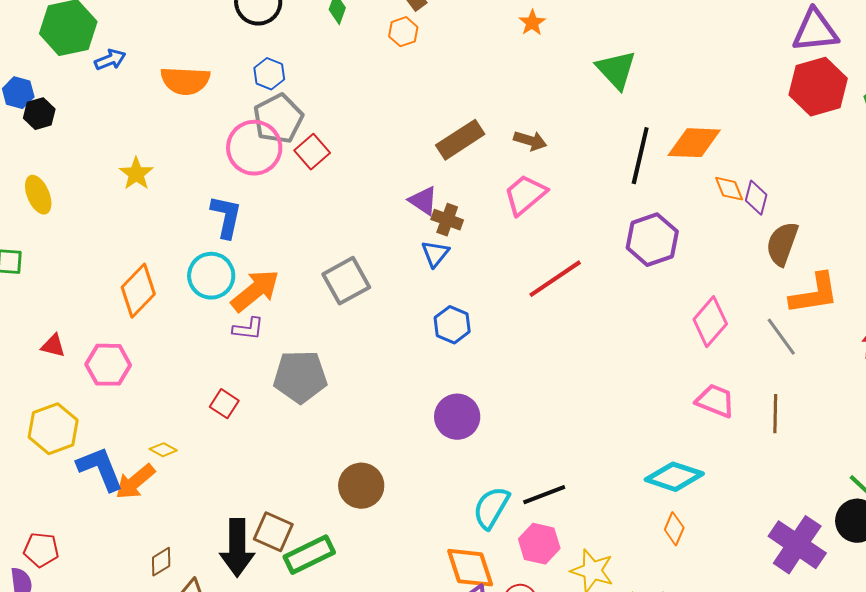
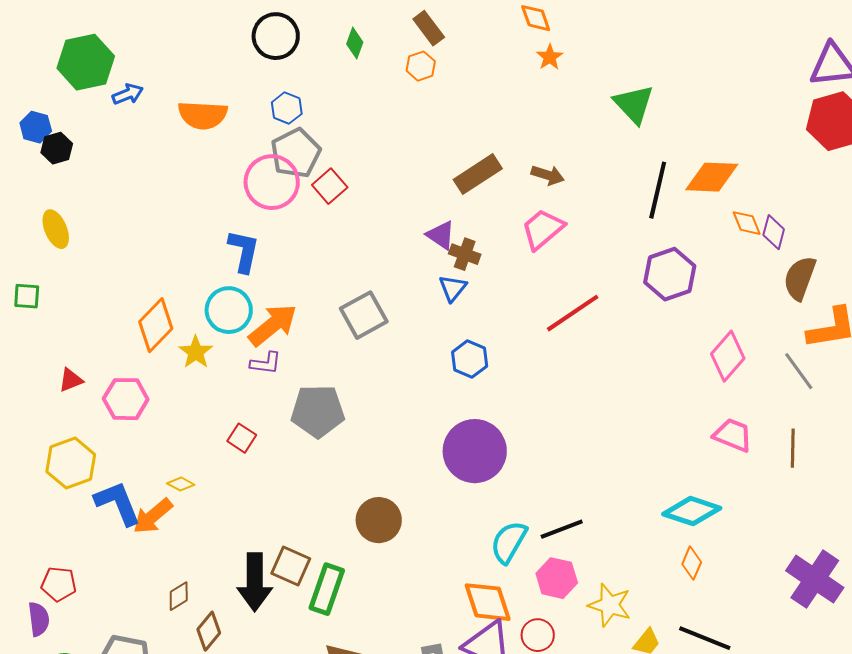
yellow star: (136, 174) -> (196, 352), moved
red triangle: (53, 346) -> (71, 380), turned -36
purple circle: (457, 417) -> (475, 451), size x1.4
green rectangle: (309, 555) -> (327, 589), turned -45

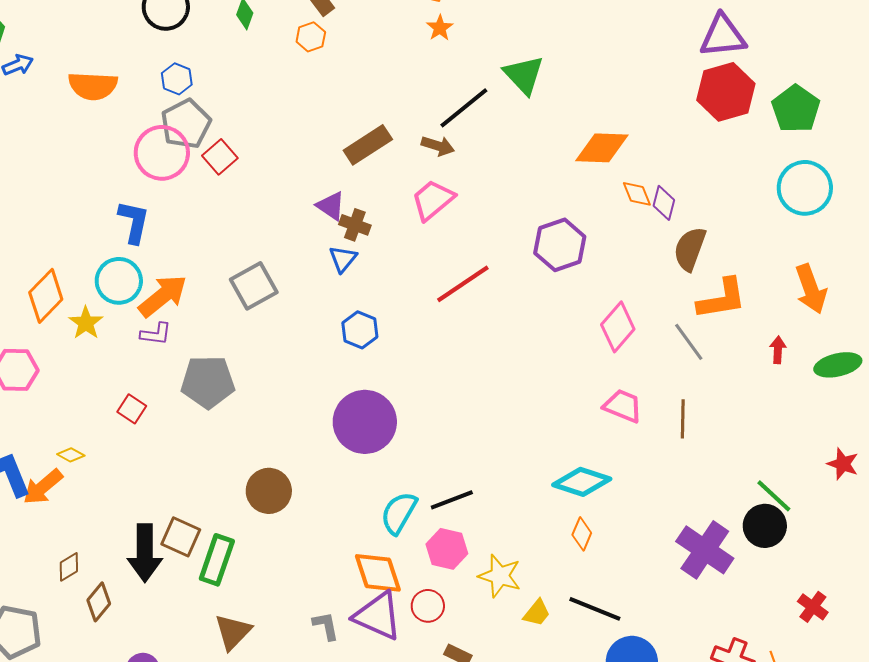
black line: (658, 190) -> (464, 108), moved, turned 38

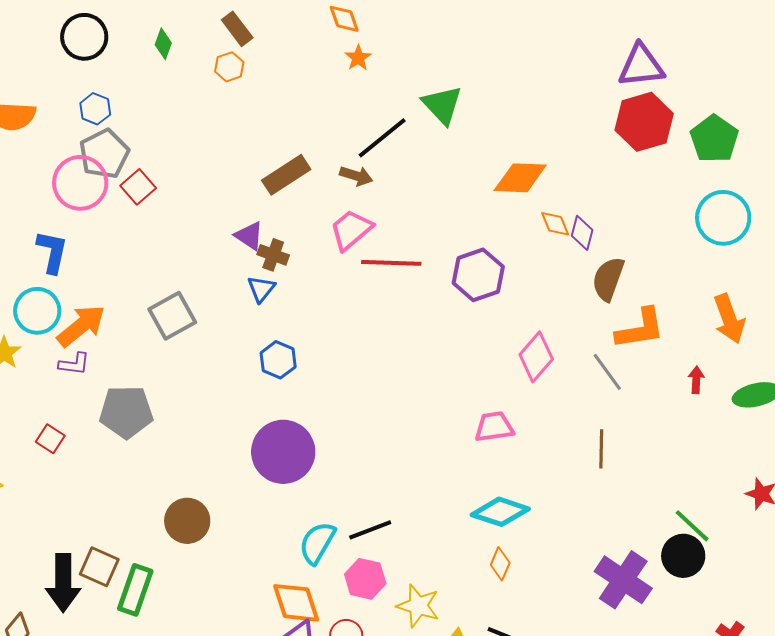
red line: (463, 284) -> (391, 263), moved, turned 36
pink trapezoid: (623, 406) -> (494, 427), moved, turned -30

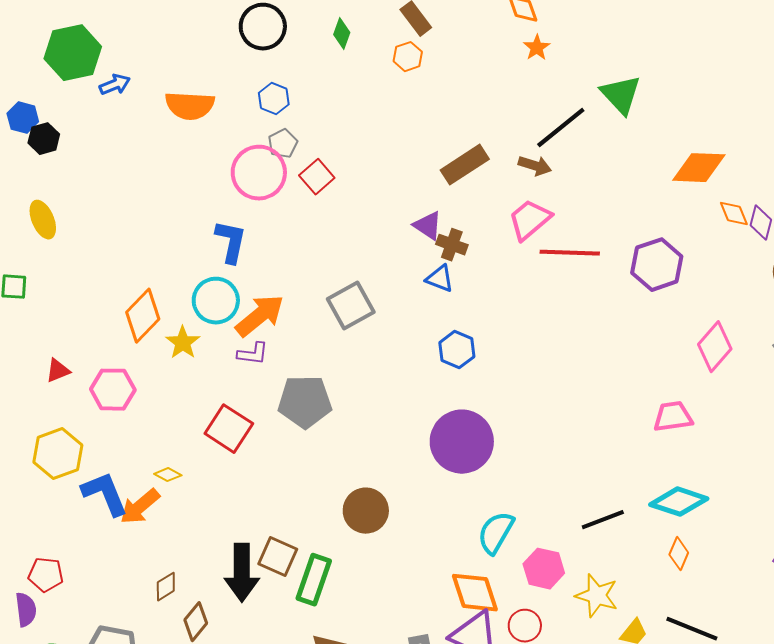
gray pentagon: (104, 154) -> (283, 144), size x0.6
blue triangle: (261, 289) -> (440, 279), turned -48
red square: (50, 439) -> (229, 429), size x1.6
black line: (370, 530) -> (603, 520), moved

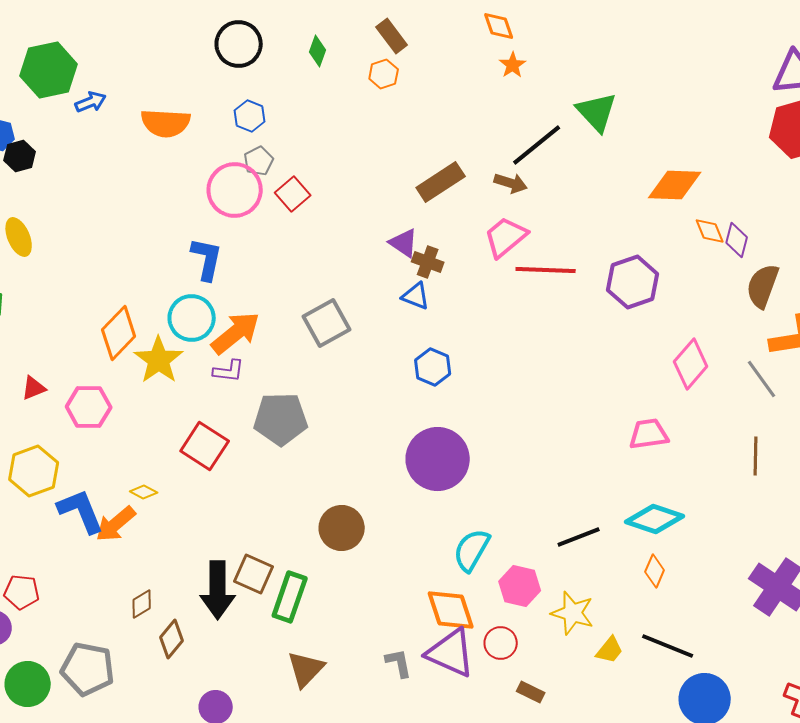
yellow star: (183, 343) -> (159, 360), size x1.4

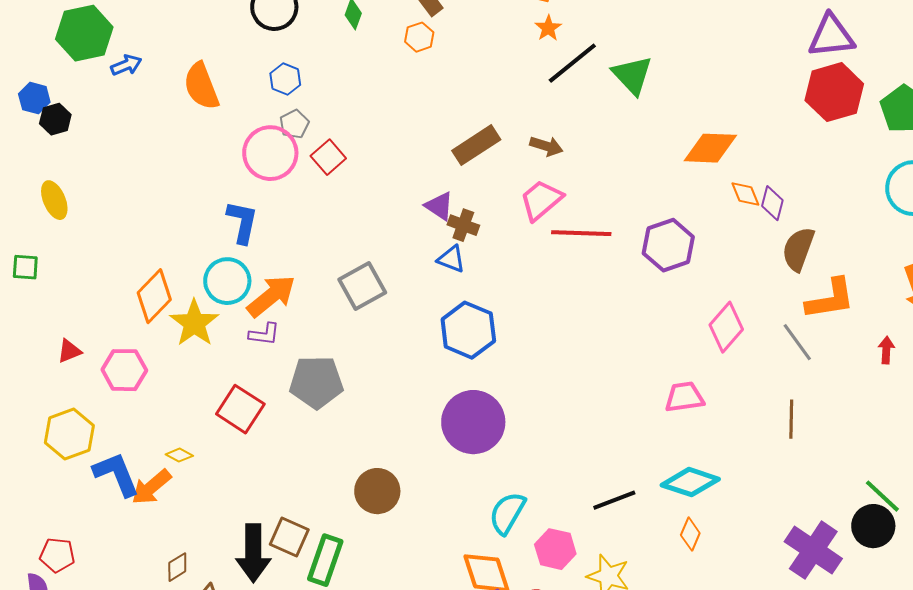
orange semicircle: (166, 123) -> (201, 86), turned 66
black line: (537, 145) -> (572, 63), moved
blue hexagon: (433, 367) -> (468, 330), size x1.5

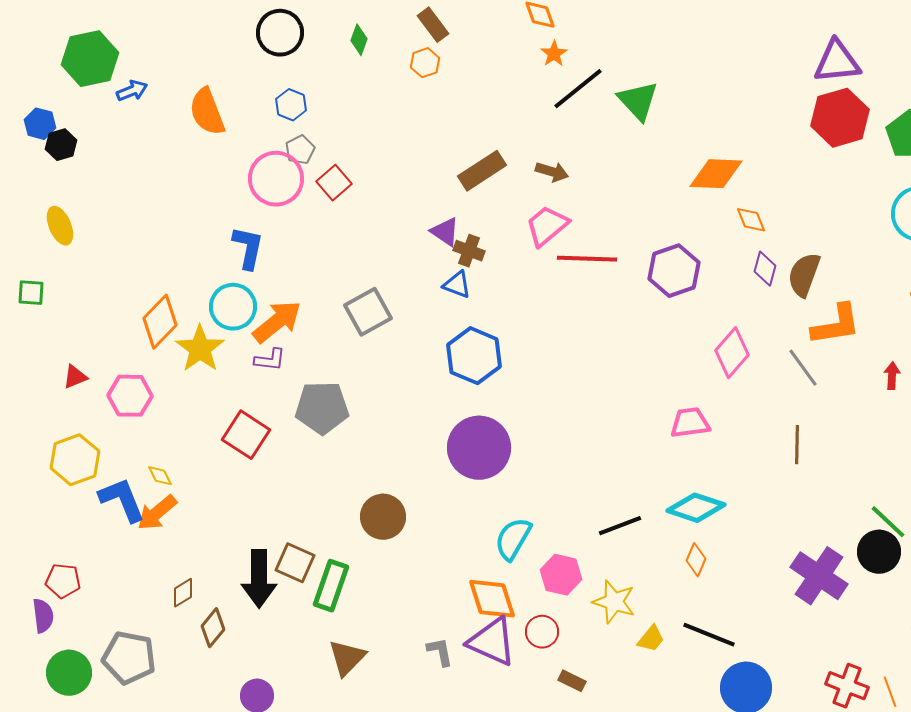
purple diamond: (772, 203) -> (765, 269), moved
yellow diamond: (179, 455) -> (160, 476), moved, turned 36

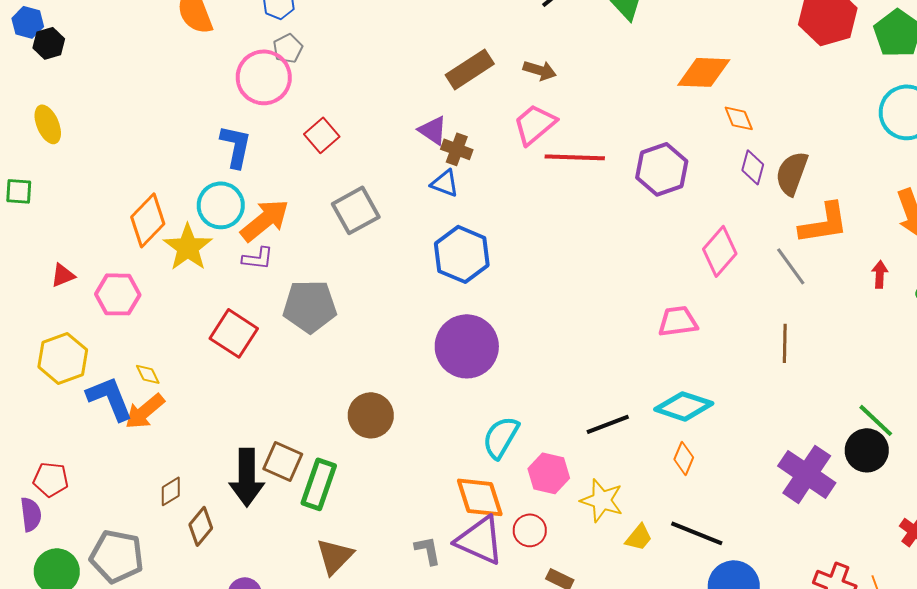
red square: (334, 183) -> (322, 135), moved

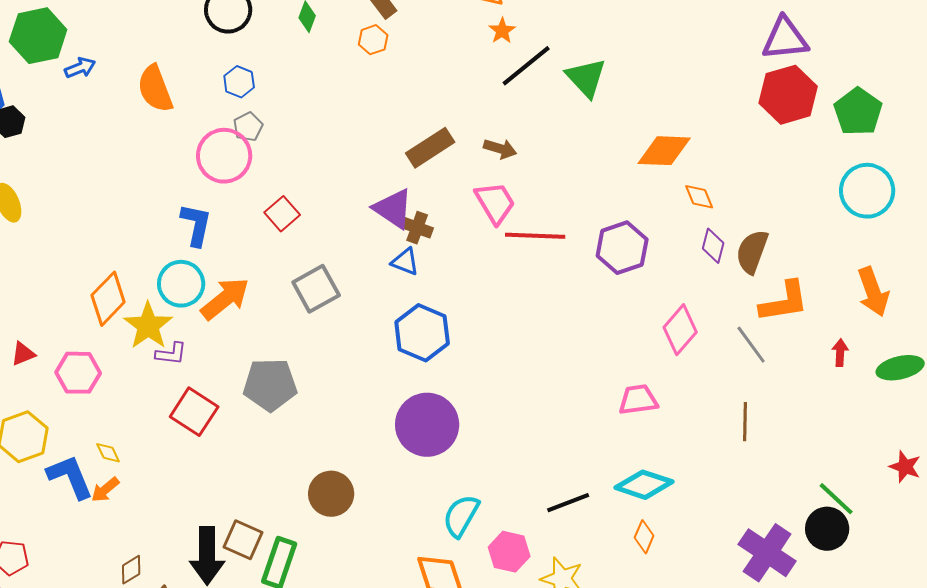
pink trapezoid: (535, 124) -> (495, 203), turned 99
purple triangle: (433, 130) -> (393, 209), size x1.4
purple L-shape: (258, 258) -> (171, 354), moved
orange arrow: (145, 411) -> (105, 490), size x0.7

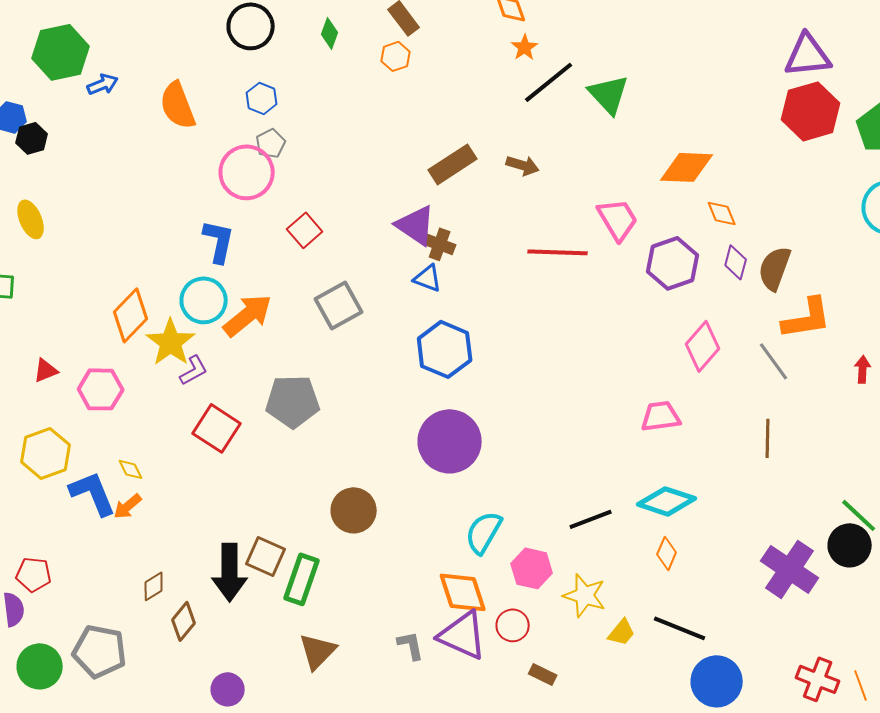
pink trapezoid: (495, 203) -> (618, 219), moved
purple hexagon: (622, 248) -> (673, 263), moved
purple L-shape: (171, 354) -> (194, 370), turned -36

